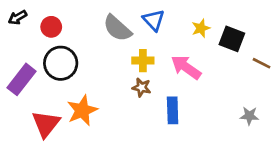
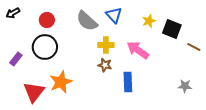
red circle: (51, 27) -> (47, 20), moved
purple rectangle: (22, 79) -> (16, 59), size x0.6

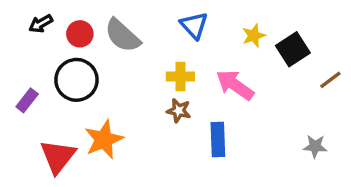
black arrow: (13, 13) -> (41, 24), moved
gray semicircle: (87, 21) -> (122, 36), moved
black square: (172, 29) -> (293, 49), turned 36
brown line: (194, 47) -> (330, 80), turned -64

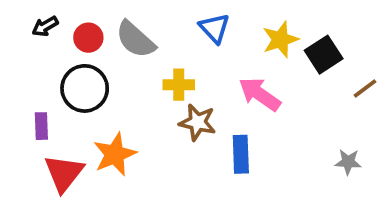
yellow star: (254, 36) -> (280, 39), size x1.4
yellow cross: (180, 76) -> (179, 85), moved
purple rectangle: (27, 100) -> (41, 126), moved, turned -40
brown star: (179, 111) -> (198, 122), size x1.4

